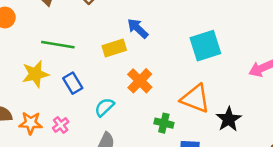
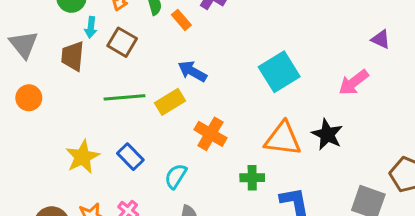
green line: (58, 45) -> (125, 97), moved
black star: (229, 119) -> (327, 134), moved

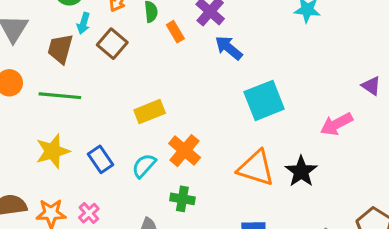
blue arrow: (192, 71) -> (229, 48), moved
green line: (125, 97) -> (60, 96), moved
cyan semicircle: (176, 176) -> (144, 166), moved
green cross: (252, 178) -> (182, 199), moved

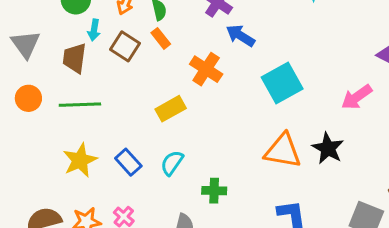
orange rectangle: (175, 32) -> (161, 38), moved
orange cross: (185, 151) -> (206, 69), moved

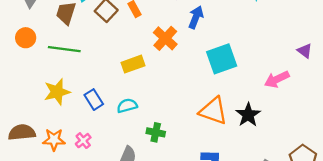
blue arrow: (240, 36) -> (196, 17), turned 70
cyan semicircle: (172, 163) -> (127, 106), turned 30

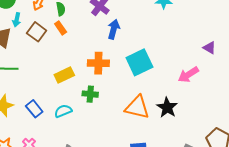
orange cross: (165, 38) -> (98, 63), moved, turned -35
green cross: (156, 132) -> (90, 94), moved

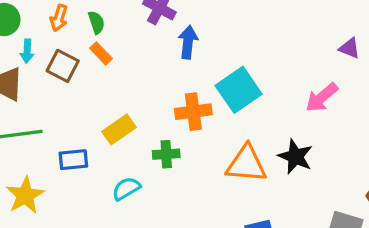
orange cross: (98, 63) -> (193, 112), moved
blue rectangle: (34, 109) -> (73, 160), moved, turned -48

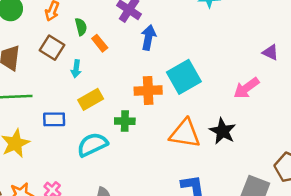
green semicircle: (96, 22) -> (81, 27), moved
cyan arrow: (27, 51) -> (76, 69), moved
orange rectangle: (101, 53) -> (100, 43), moved
cyan semicircle: (126, 189) -> (92, 145), size x1.4

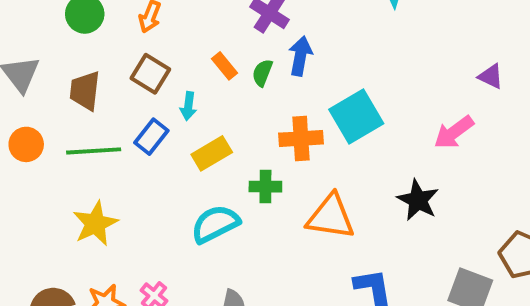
green semicircle: (81, 27) -> (262, 73), moved, turned -144
blue rectangle: (54, 119) -> (151, 137), moved, turned -50
orange triangle: (185, 134) -> (331, 217), moved

